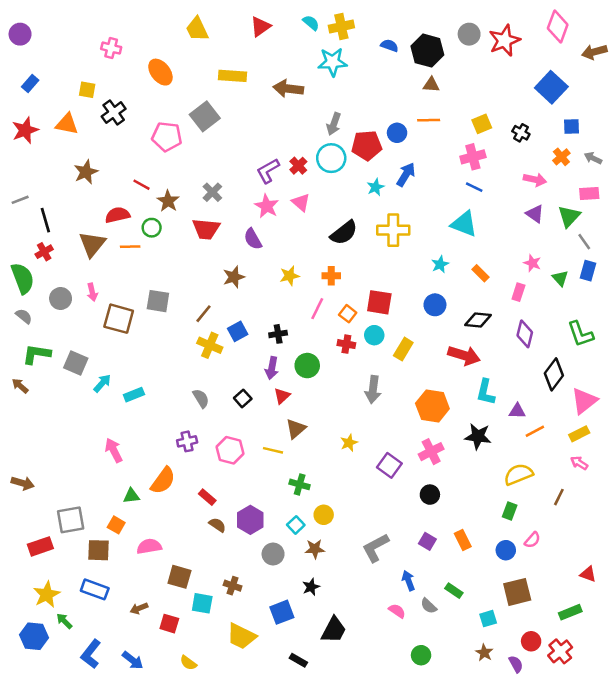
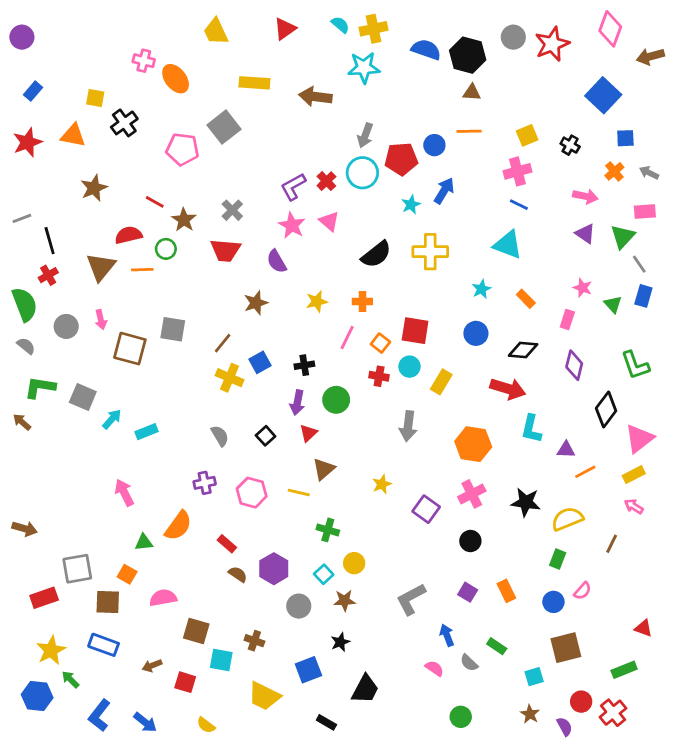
blue semicircle: (389, 46) -> (426, 50), size x1.5
pink cross: (111, 48) -> (144, 61), moved
black star: (478, 436) -> (526, 502), moved

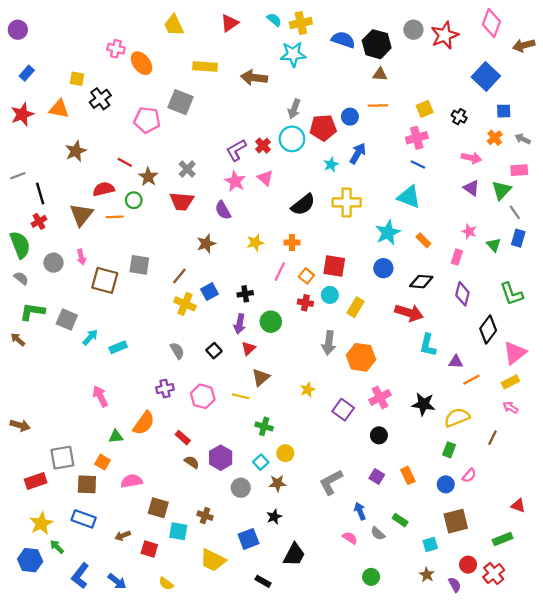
gray square: (224, 127) -> (181, 102), turned -30
cyan star: (481, 289) -> (388, 233), size x1.6
orange hexagon: (473, 444) -> (361, 357), moved

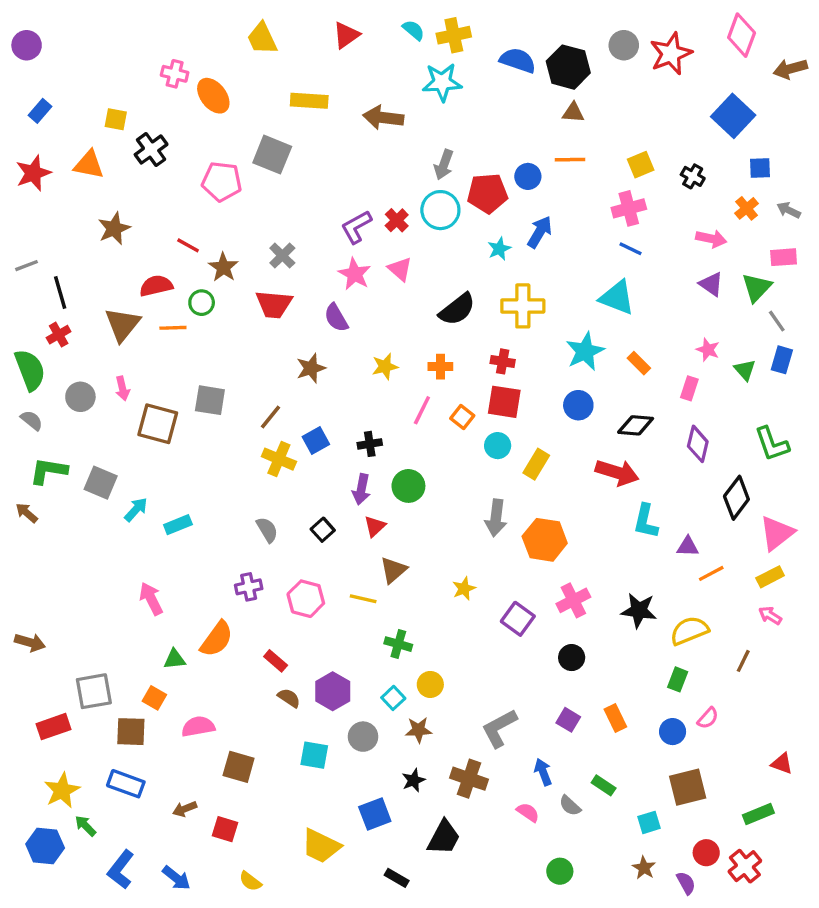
red cross: (305, 303) -> (503, 361), moved
brown cross: (205, 516) -> (469, 779), moved, size x1.5
cyan square: (178, 531) -> (314, 755), moved

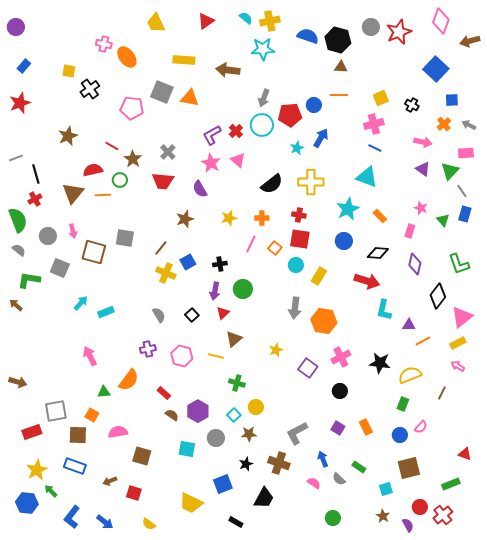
orange triangle: (89, 165) -> (190, 98), moved
gray square: (101, 483) -> (60, 268), moved

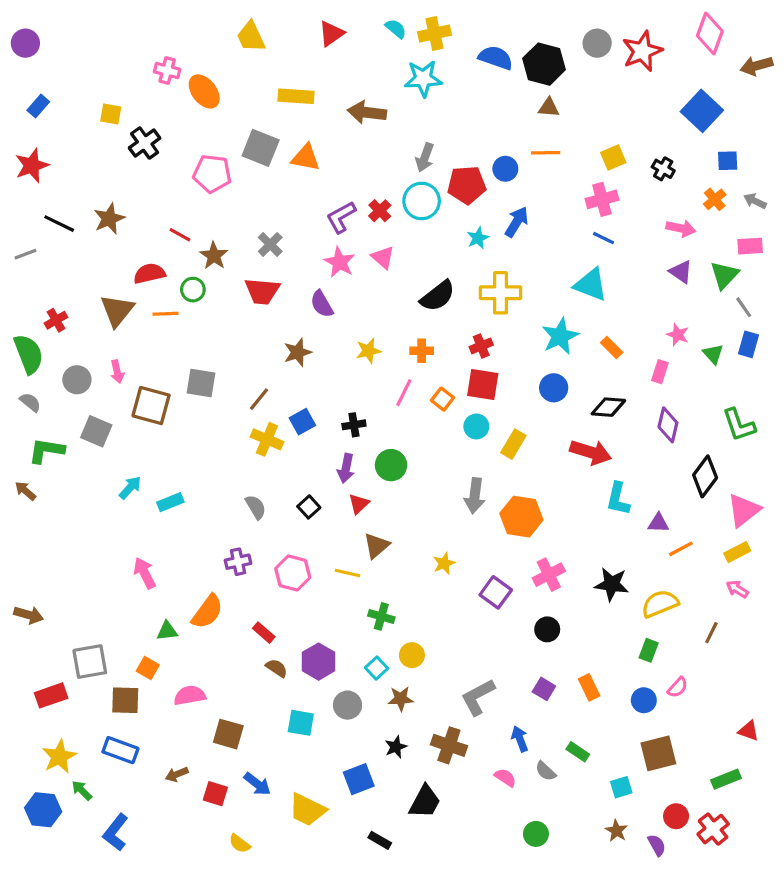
black line: (36, 174) -> (59, 224), moved, turned -48
red cross: (299, 215) -> (481, 346), turned -32
blue arrow: (105, 522) -> (257, 784), moved

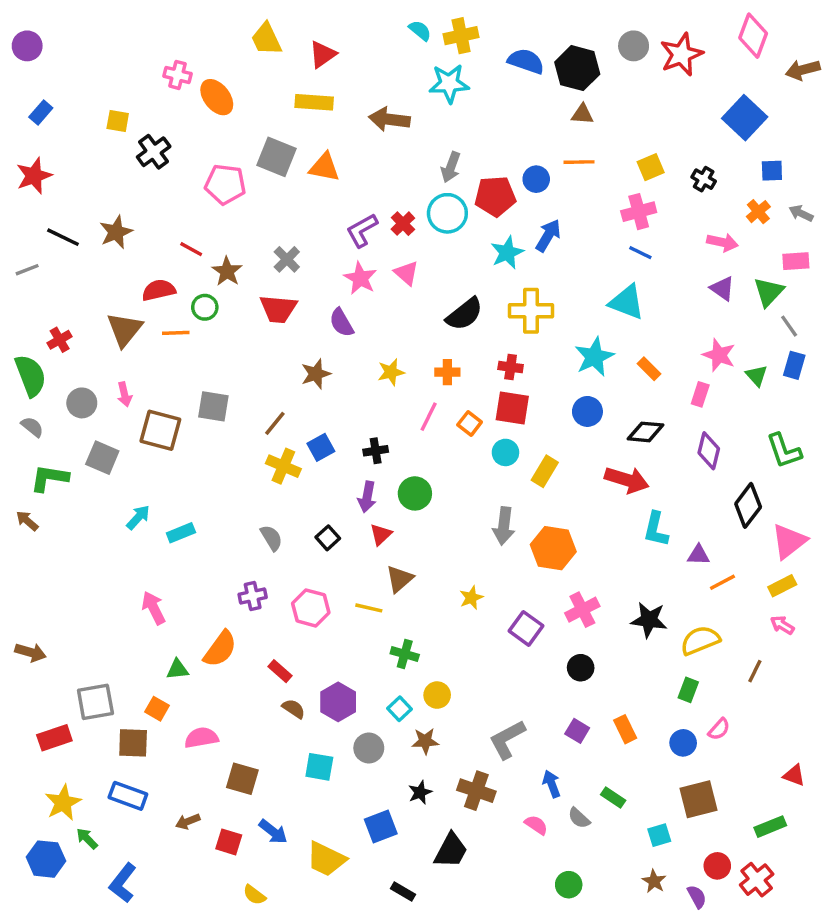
red triangle: (331, 33) -> (323, 54), moved
cyan star: (478, 238) -> (507, 253), size x1.4
pink star: (678, 335) -> (719, 355), size x1.4
red cross: (481, 346) -> (511, 367), turned 30

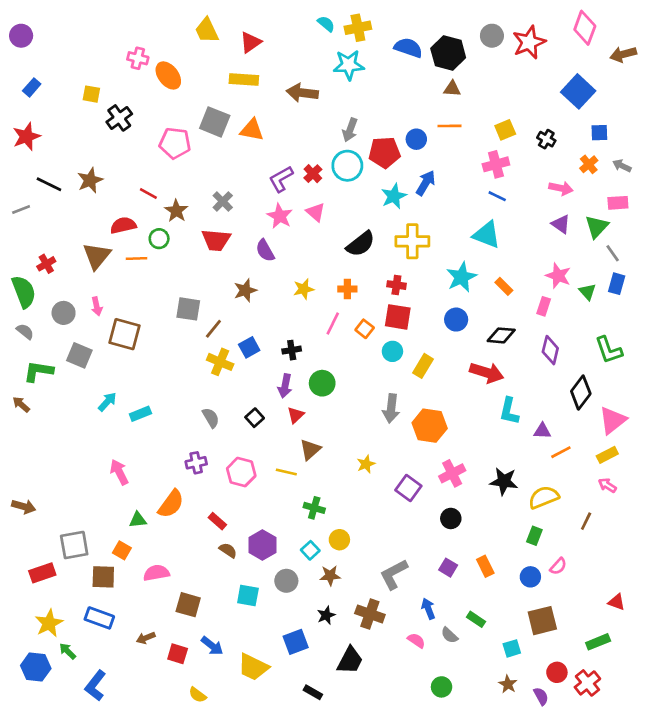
gray square: (213, 406) -> (188, 309), moved

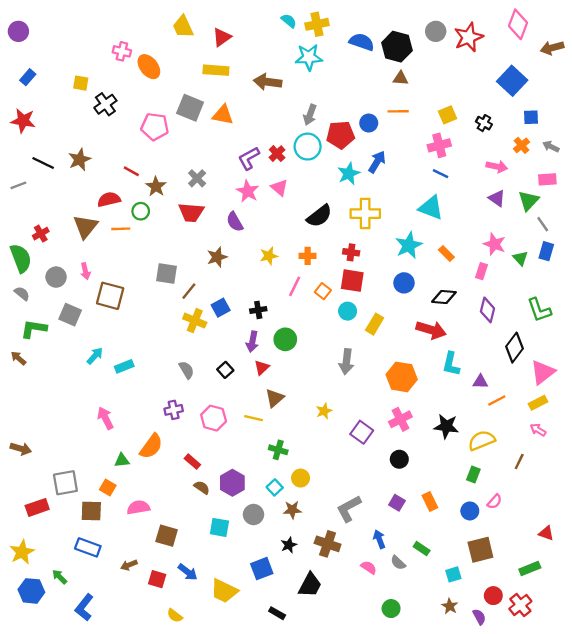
red star: (26, 137) -> (23, 121), turned 30
orange hexagon: (430, 426) -> (402, 377), moved
yellow star: (49, 623) -> (22, 552), moved

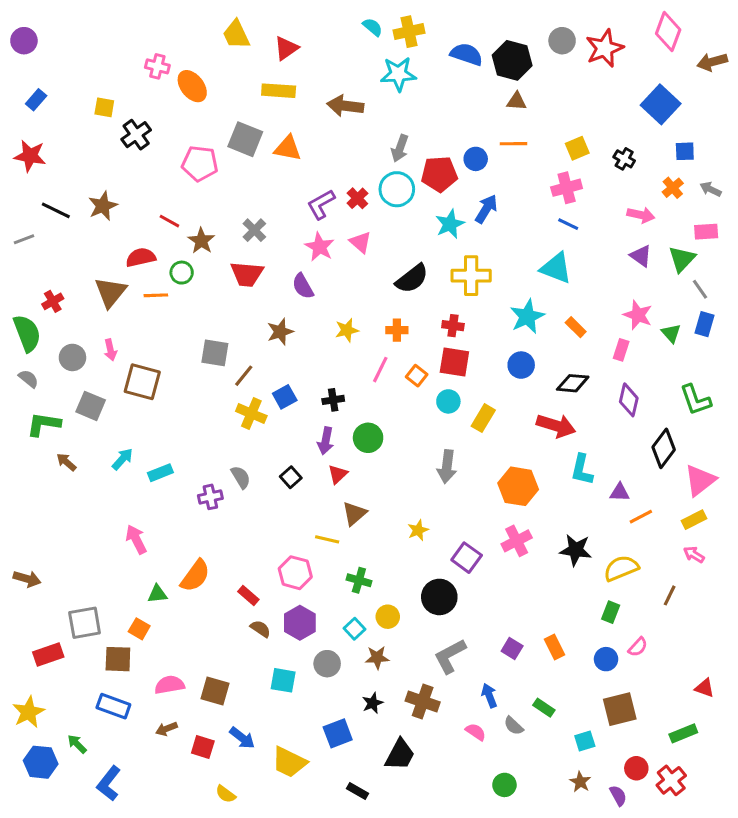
brown arrow: (18, 358) -> (66, 462), moved
purple cross: (174, 410) -> (210, 497), moved
pink hexagon: (214, 418) -> (295, 573), moved
black circle: (399, 459) -> (439, 597), moved, size x1.5
pink semicircle: (138, 507) -> (169, 685), moved

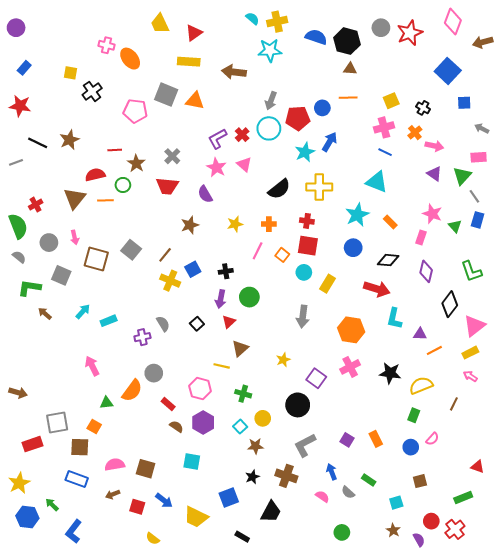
orange cross: (673, 188) -> (415, 133), moved
red line: (169, 221) -> (115, 150), turned -32
gray square: (215, 353) -> (131, 250), moved, turned 30
gray circle: (327, 664) -> (154, 373), moved
brown square: (620, 709) -> (420, 481), size x0.6

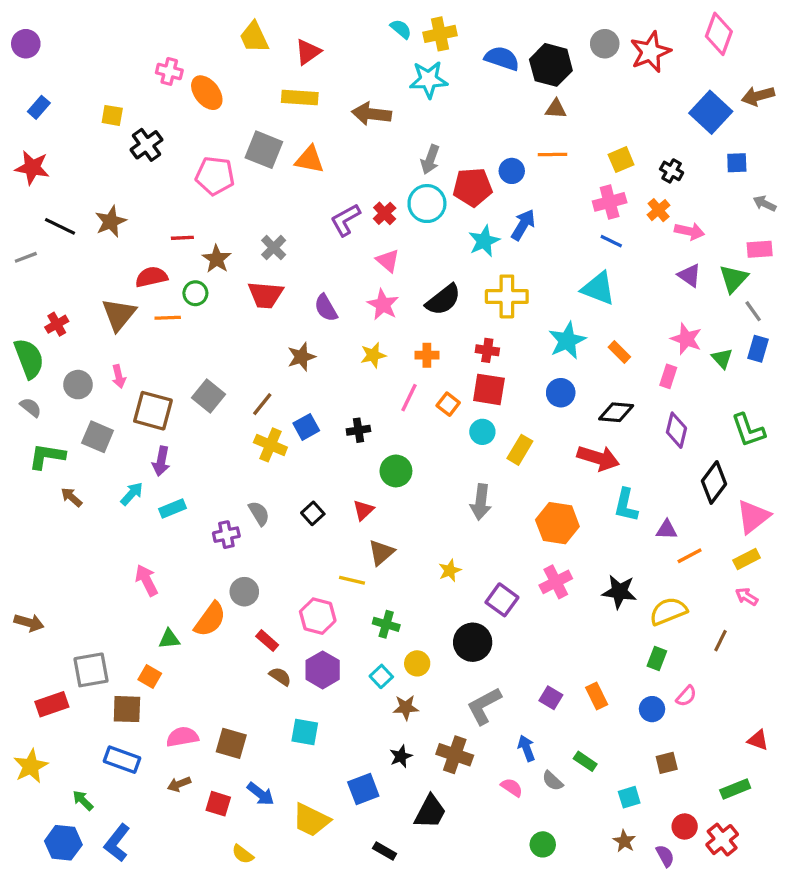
brown arrow: (483, 42) -> (758, 96), moved
pink star: (216, 168) -> (383, 305), moved
purple arrow: (221, 299) -> (161, 461), moved
blue hexagon: (27, 517) -> (63, 843), moved

